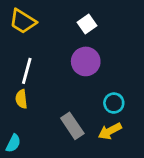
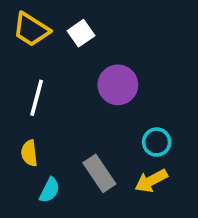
white square: (87, 24) -> (81, 33), moved
yellow semicircle: (21, 99) -> (29, 153), moved
cyan semicircle: (13, 143) -> (50, 190), moved

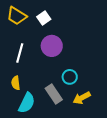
purple circle: (118, 85) -> (52, 46), moved
cyan circle: (157, 142) -> (70, 77), moved
cyan semicircle: (50, 190) -> (27, 103), size x1.5

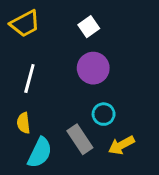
yellow trapezoid: (17, 16) -> (25, 24), turned -60
white square: (44, 18) -> (89, 27), moved
purple circle: (52, 46) -> (93, 68), moved

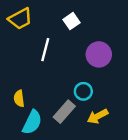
purple circle: (93, 68) -> (99, 54), moved
white line: (29, 78) -> (45, 50), moved
gray rectangle: (80, 139) -> (64, 112), turned 75

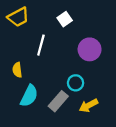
yellow semicircle: (19, 98) -> (17, 70), moved
cyan semicircle: (32, 122) -> (29, 96), moved

